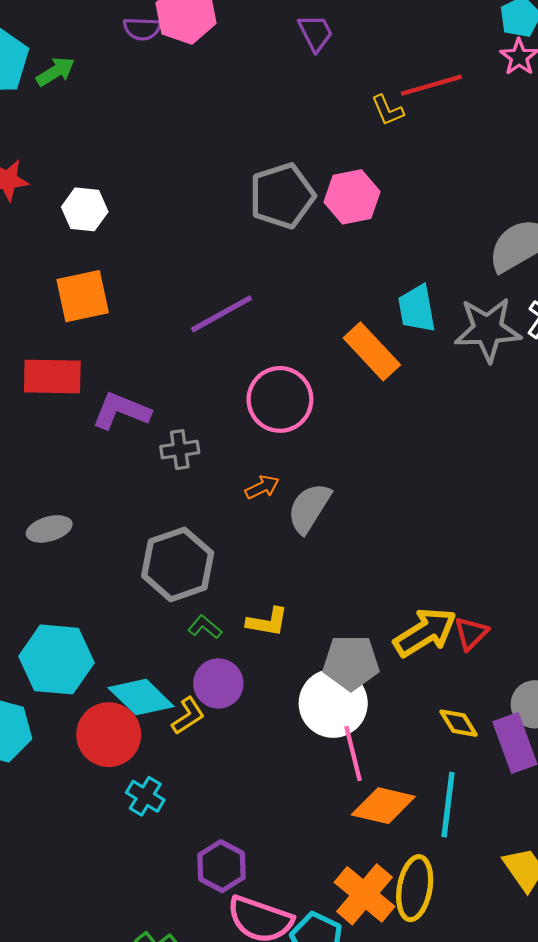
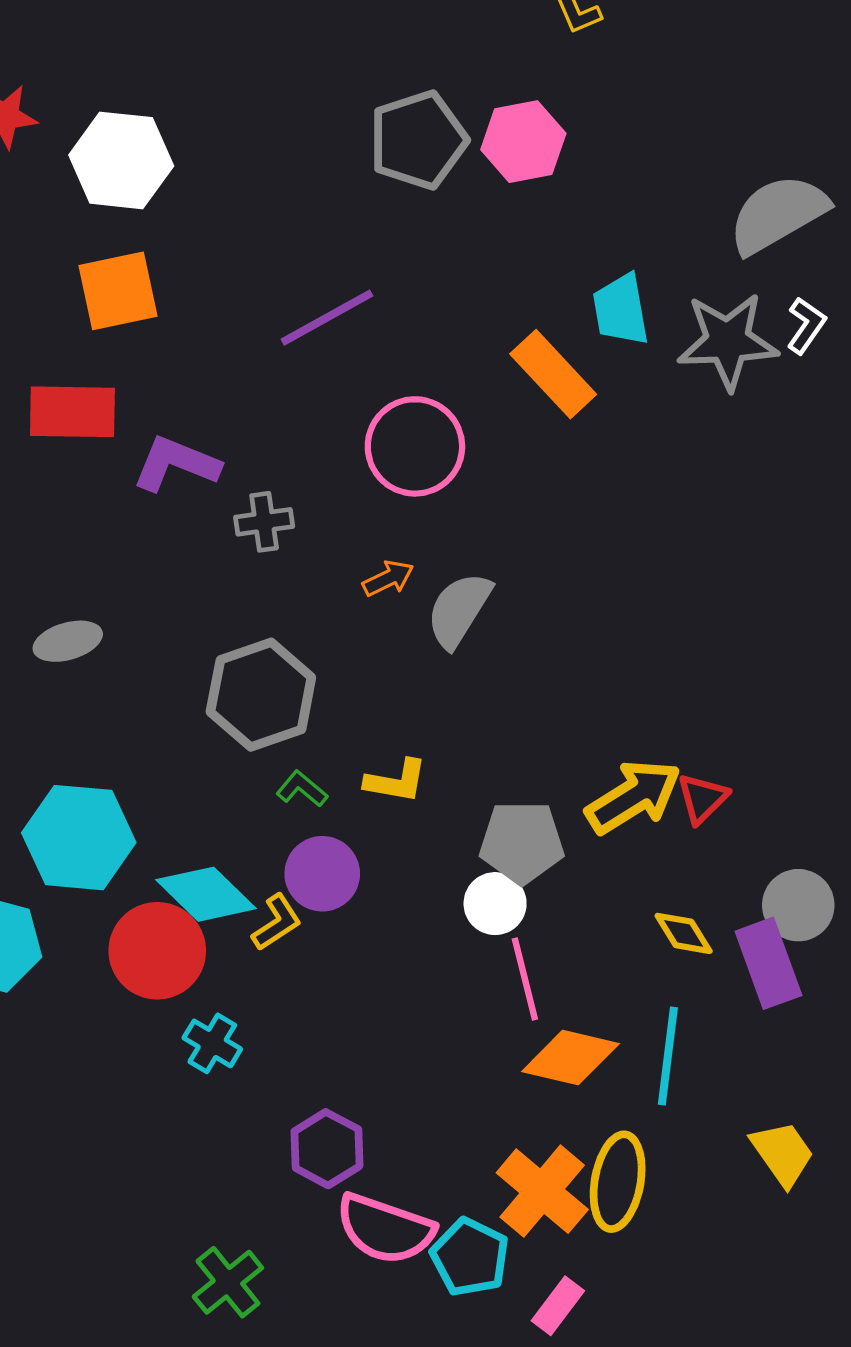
white hexagon: (85, 209) -> (121, 160), size x1.5
white circle: (333, 703) -> (495, 904), size x0.6

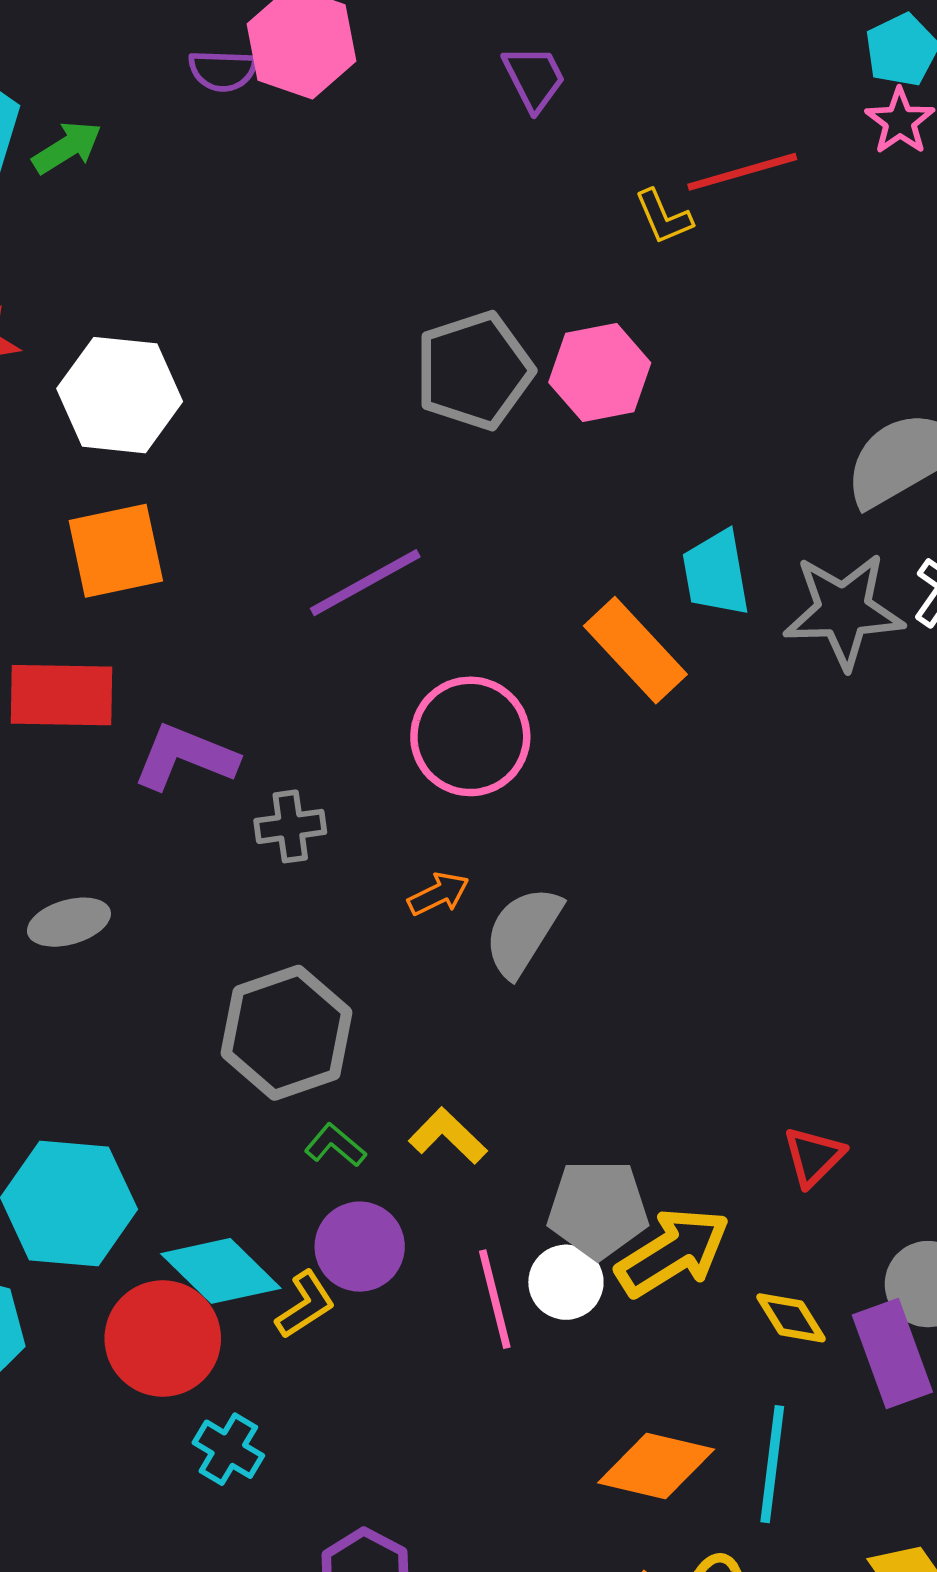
gray ellipse: (68, 641) -> (69, 922), moved
yellow L-shape: (396, 781) -> (448, 1136), turned -146
yellow arrow: (633, 797) -> (673, 1252), moved
pink line: (525, 979) -> (495, 1299), moved

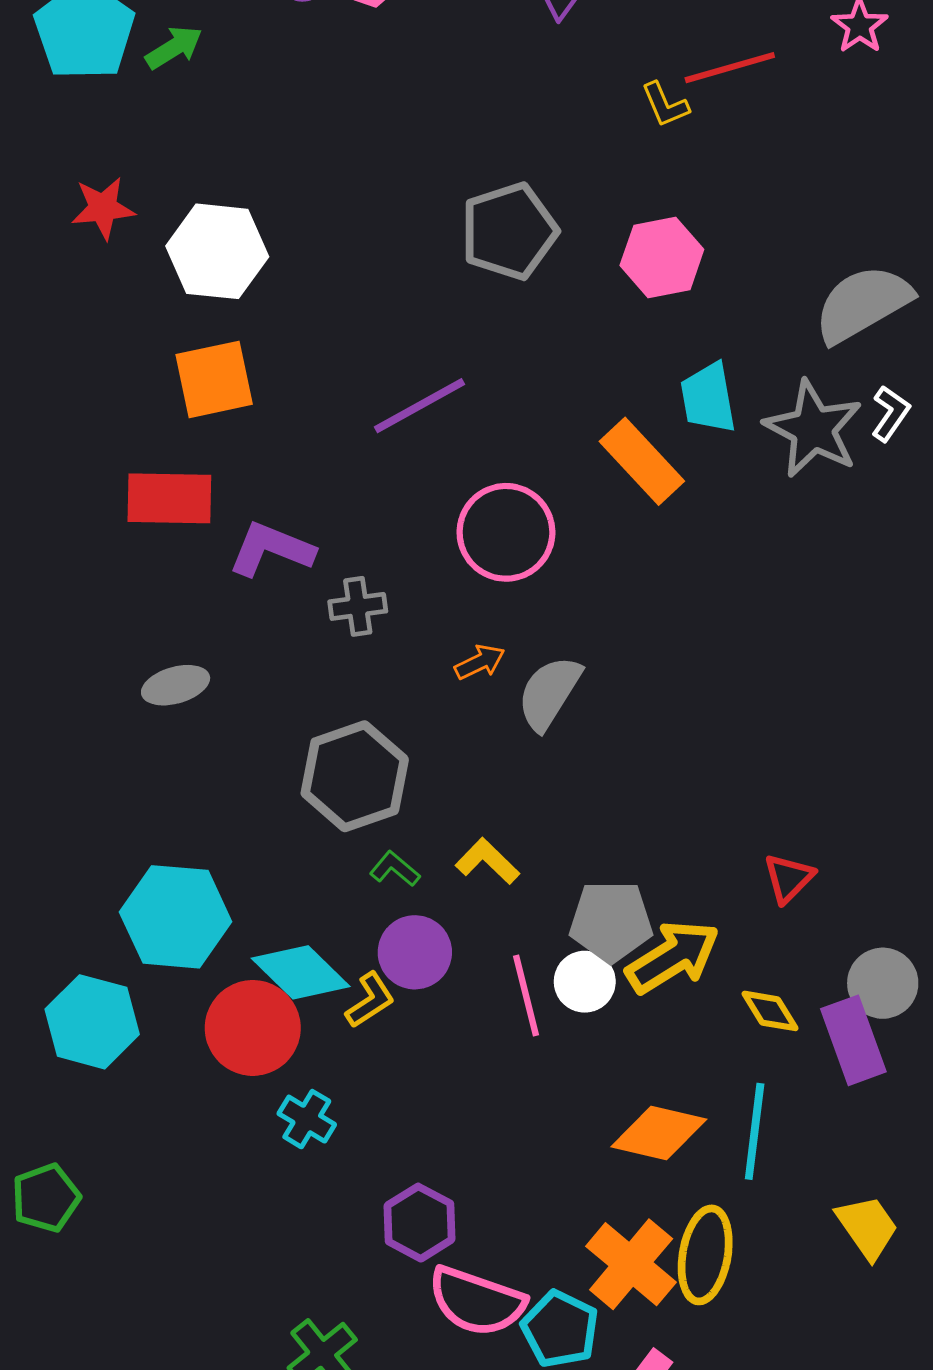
pink hexagon: (600, 373) -> (662, 257), moved
gray star: (844, 611) -> (813, 429), turned 30

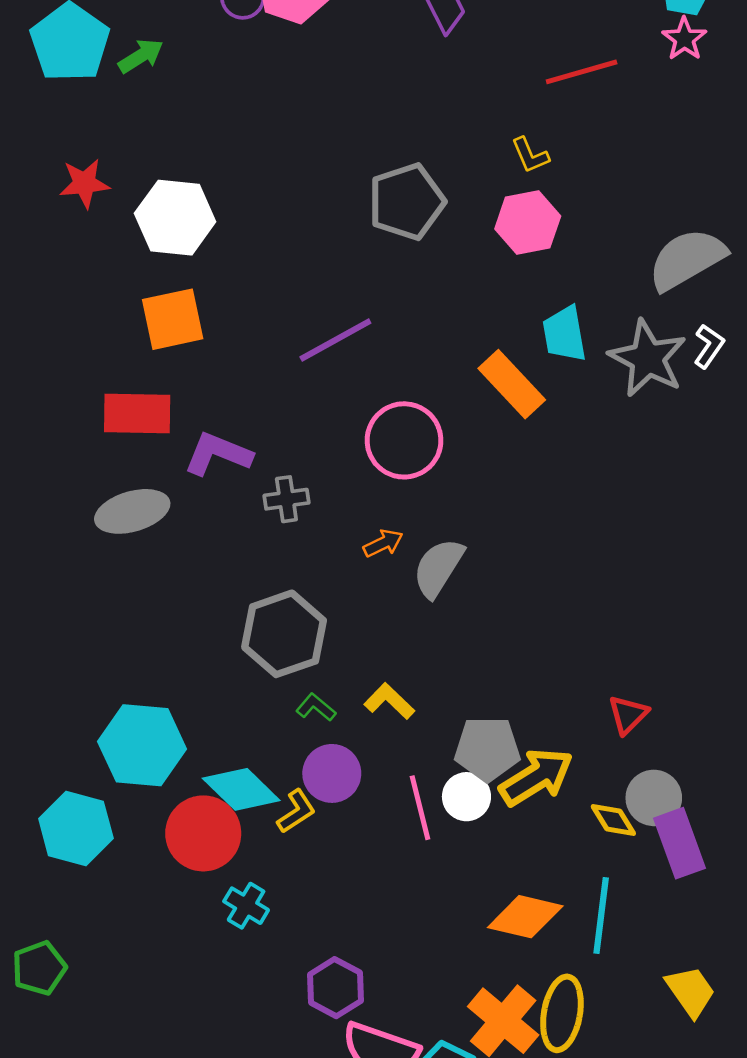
yellow L-shape: (665, 105) -> (530, 155), moved
gray ellipse: (176, 685) -> (132, 511), moved, size x1.4
gray circle: (883, 983) -> (654, 798), moved

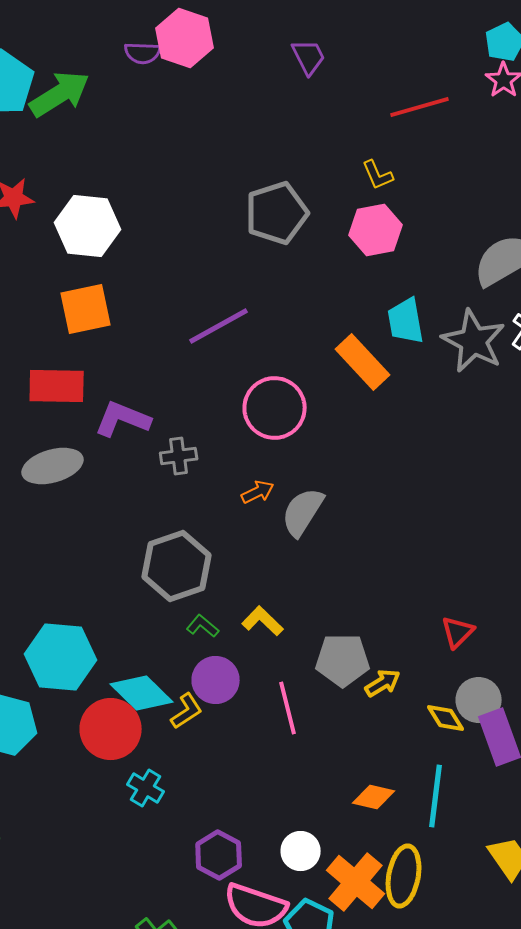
green arrow: (141, 56) -> (60, 94), size x1.6
yellow arrow: (536, 777) -> (383, 683), size x0.6
white circle: (466, 797) -> (301, 851), moved
orange diamond: (525, 917) -> (374, 797), size x0.7

